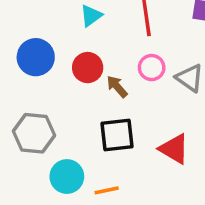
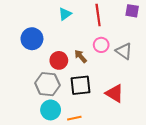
red circle: (88, 68) -> (59, 60), moved
gray hexagon: (34, 133) -> (47, 84), moved

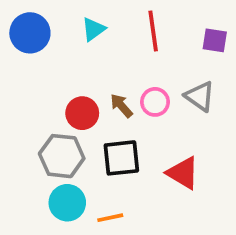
purple square: (132, 11) -> (215, 40), moved
blue circle: (32, 39) -> (30, 33), moved
pink circle: (101, 45) -> (155, 102), moved

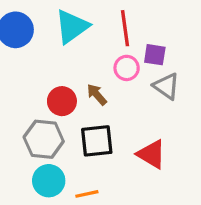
cyan triangle: (93, 29) -> (72, 27), size x1.6
purple square: (215, 40) -> (155, 55), moved
pink circle: (155, 102) -> (127, 68), moved

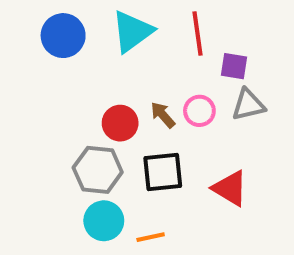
pink circle: (127, 68) -> (199, 111), moved
gray triangle: (166, 86) -> (248, 105), turned -48

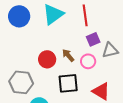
purple square: (234, 66) -> (93, 39), moved, turned -32
pink circle: (199, 111) -> (88, 61), moved
gray hexagon: (98, 170) -> (21, 82), moved

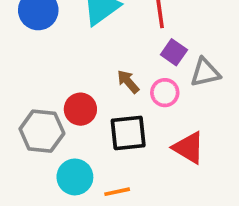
purple square: (93, 39) -> (174, 52), turned -32
red circle: (47, 59) -> (80, 109), moved

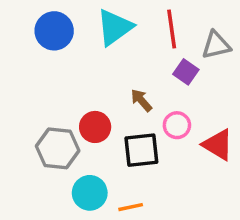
gray triangle: (205, 72) -> (216, 45), moved
pink circle: (165, 93) -> (177, 125), moved
red triangle: (189, 148) -> (218, 145), moved

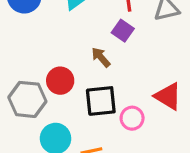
purple square: (186, 72) -> (123, 31), moved
pink circle: (177, 125) -> (132, 118), moved

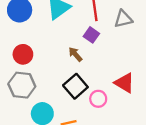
red circle: (60, 81) -> (23, 54), moved
black square: (101, 101) -> (75, 86), turned -35

